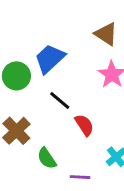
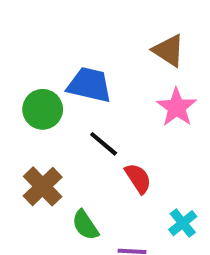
blue trapezoid: (50, 59) -> (89, 85), turned 56

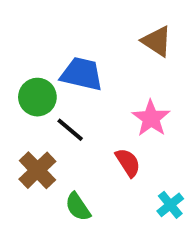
pink star: (177, 107) -> (151, 118), moved
black line: (104, 144) -> (70, 130), moved

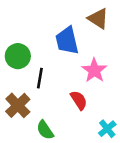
blue trapezoid: (82, 74) -> (67, 41), moved, turned -116
black line: (70, 130) -> (40, 78), turned 60

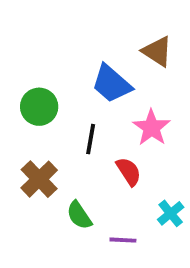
blue trapezoid: (67, 41) -> (112, 84), turned -36
black line: (40, 78) -> (91, 139), moved

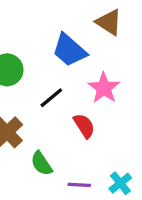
black line: (91, 139) -> (51, 98), turned 40
cyan cross: (171, 213) -> (120, 183), moved

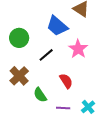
red semicircle: (84, 126) -> (66, 81), moved

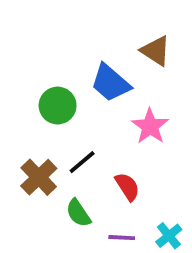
green circle: (19, 38) -> (58, 106), moved
black line: (46, 55) -> (82, 162), moved

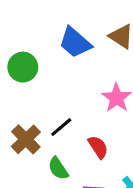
blue trapezoid: (110, 83) -> (75, 42), moved
green circle: (58, 106) -> (23, 67), moved

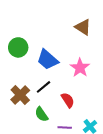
blue trapezoid: (75, 42) -> (48, 60), moved

